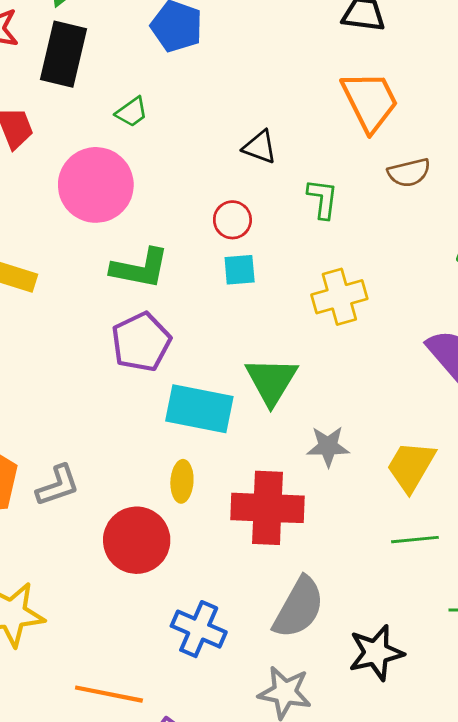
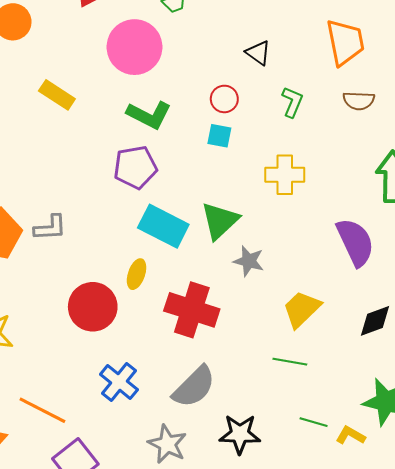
gray star: (328, 446) -> (249, 261), moved
gray L-shape: (58, 486) -> (50, 228), moved

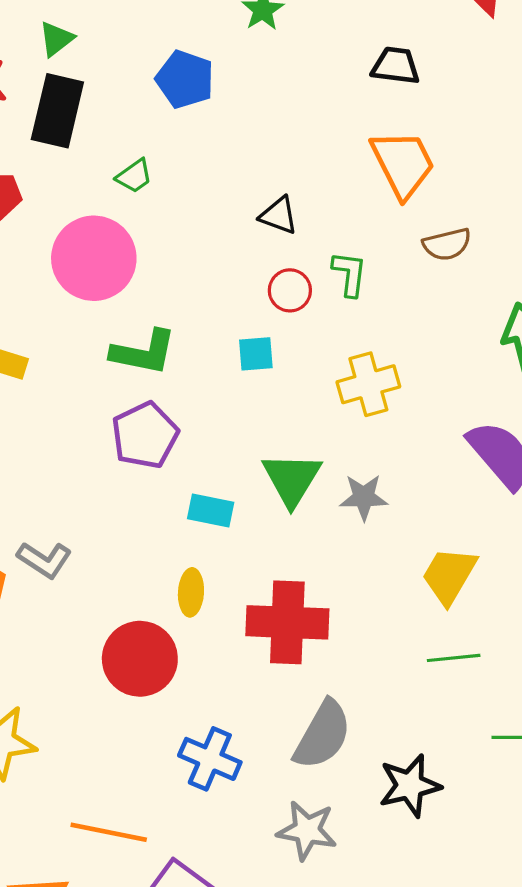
red circle: (224, 99) -> (290, 290), moved
cyan rectangle: (163, 226) -> (211, 511), size x0.6
gray L-shape: (50, 228) -> (44, 560), turned 52
gray star: (249, 261) -> (364, 497), moved

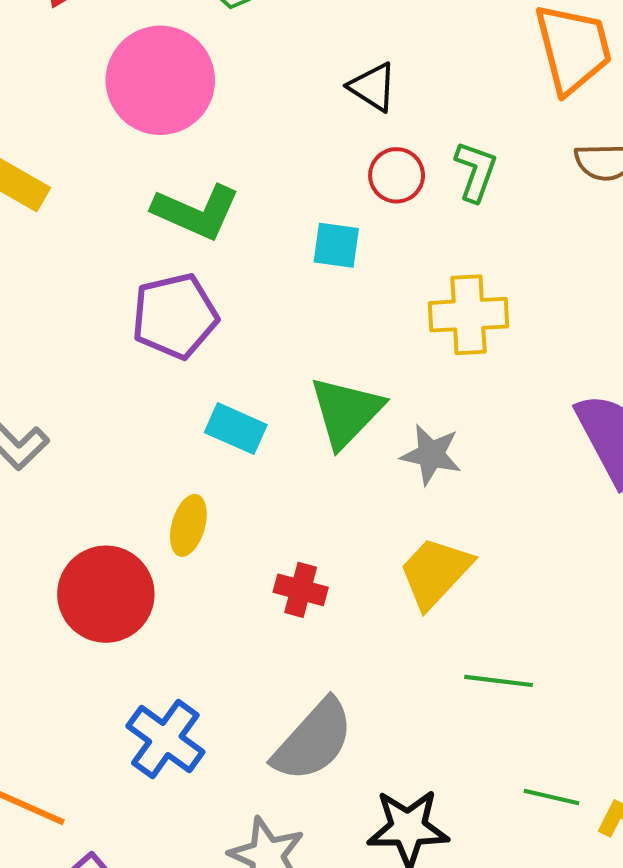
black triangle: (279, 215) -> (373, 87), moved
yellow trapezoid: (449, 575) -> (435, 572), moved
red cross: (287, 622) -> (301, 590), size x0.5

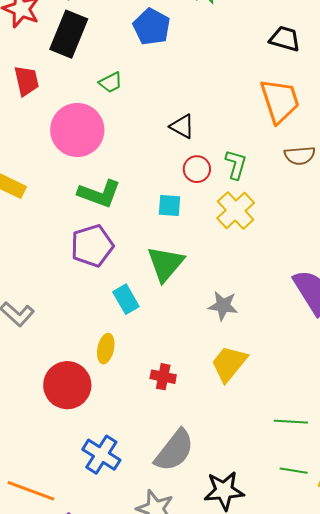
yellow cross: (468, 315) -> (236, 211), moved, turned -36
green triangle: (346, 412) -> (165, 264), moved
cyan rectangle: (236, 429) -> (126, 299), turned 40
green line: (499, 681) -> (291, 422), moved

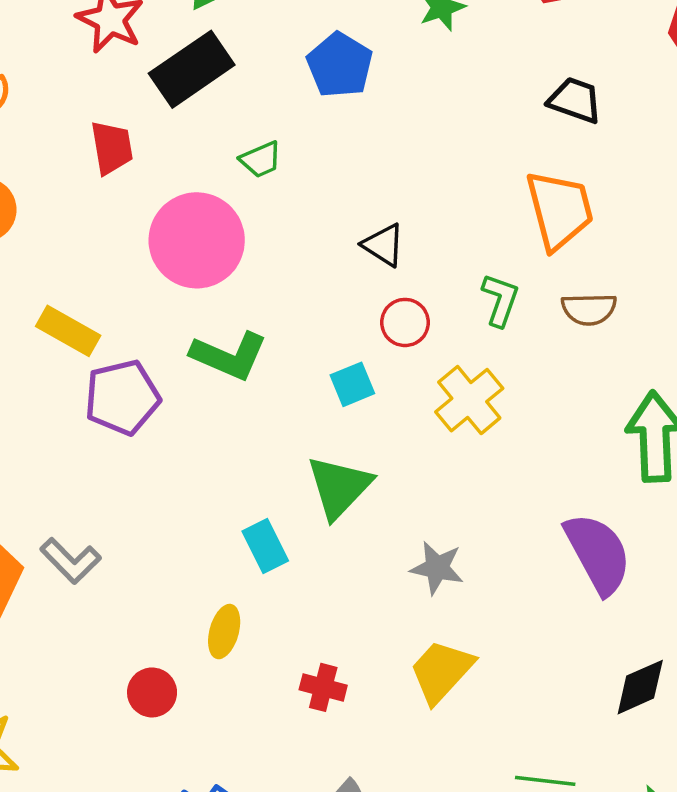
black rectangle: (69, 34) -> (192, 69), turned 30
green L-shape: (236, 164) -> (500, 300), moved
cyan square: (169, 206) -> (352, 384), turned -30
purple pentagon: (92, 246) -> (122, 397), moved
red circle: (67, 385) -> (152, 692), size x0.6

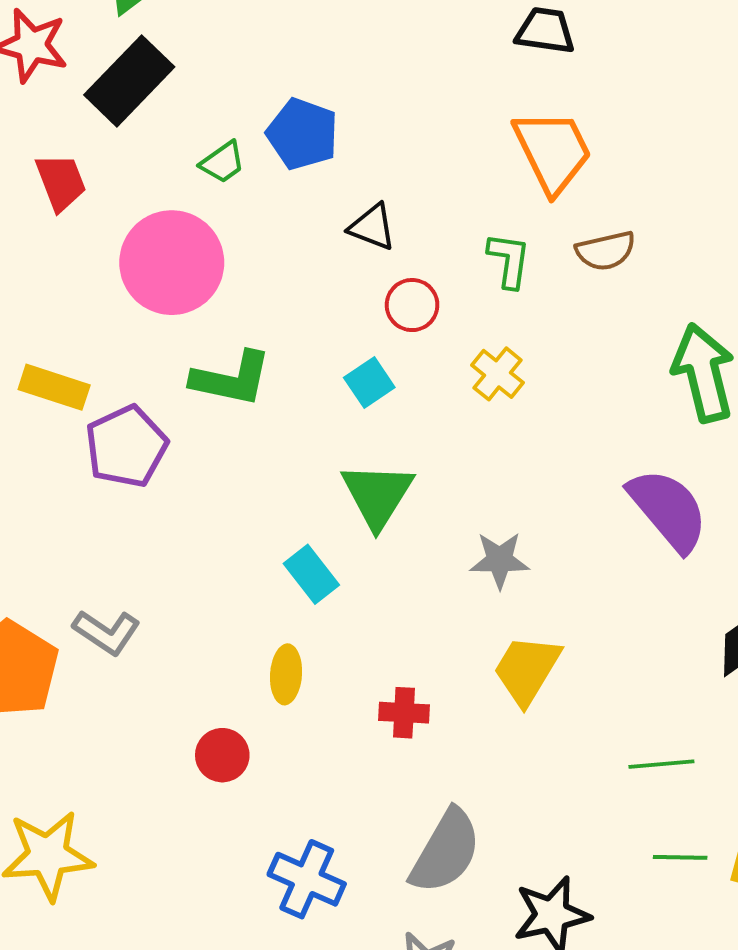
blue pentagon: (340, 65) -> (302, 134), moved
yellow cross: (469, 400) -> (498, 374), size x0.7

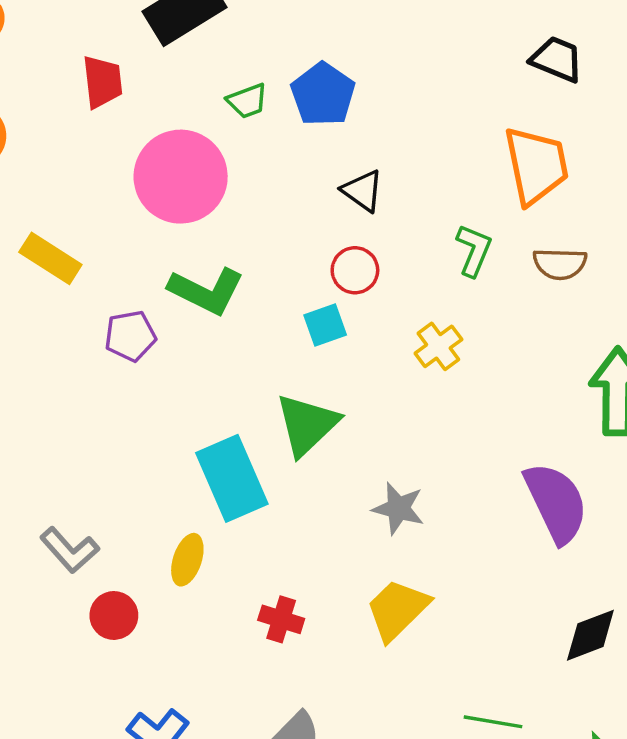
red circle: (412, 305) -> (355, 270), moved
purple pentagon: (126, 446) -> (130, 336), moved, size x0.7
cyan rectangle: (311, 574) -> (232, 478), size x1.6
gray L-shape: (107, 632) -> (70, 550), moved

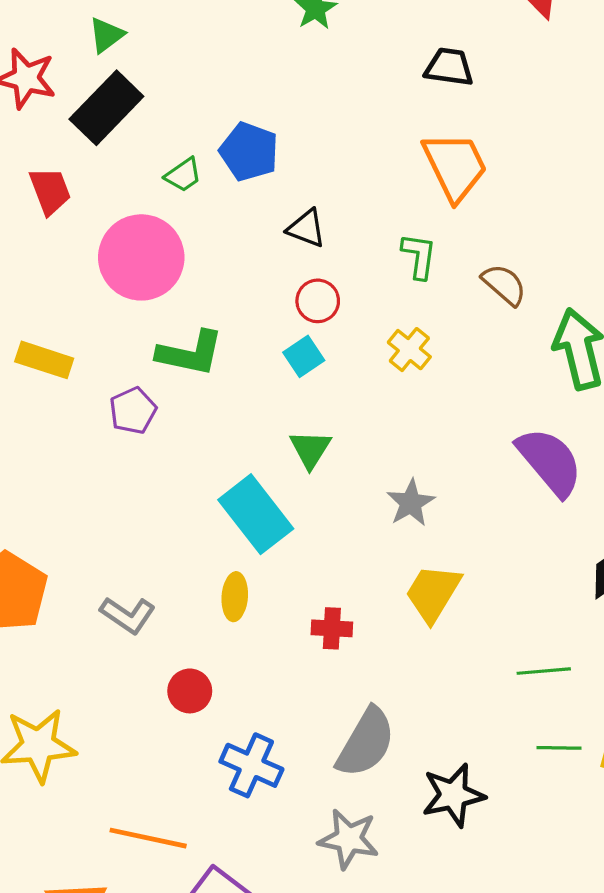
brown semicircle: (560, 264) -> (504, 285), moved, turned -126
green triangle: (307, 425) -> (310, 449), size x0.7
gray star: (398, 508) -> (411, 503), turned -30
red circle: (114, 615) -> (190, 691), moved

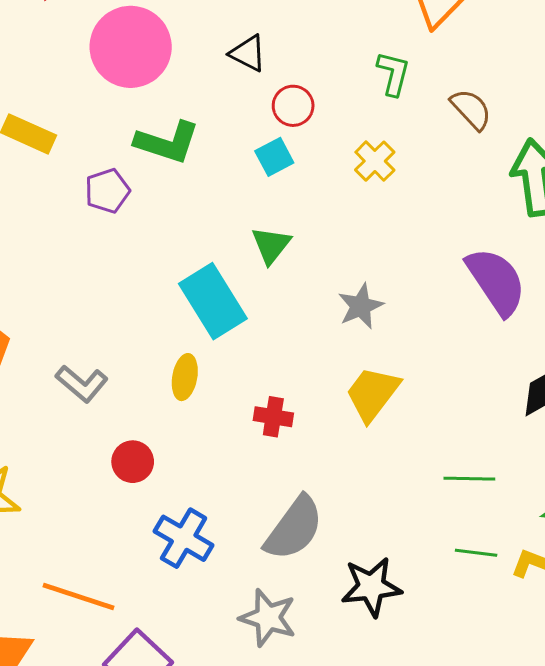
black triangle: (306, 228) -> (248, 53), moved

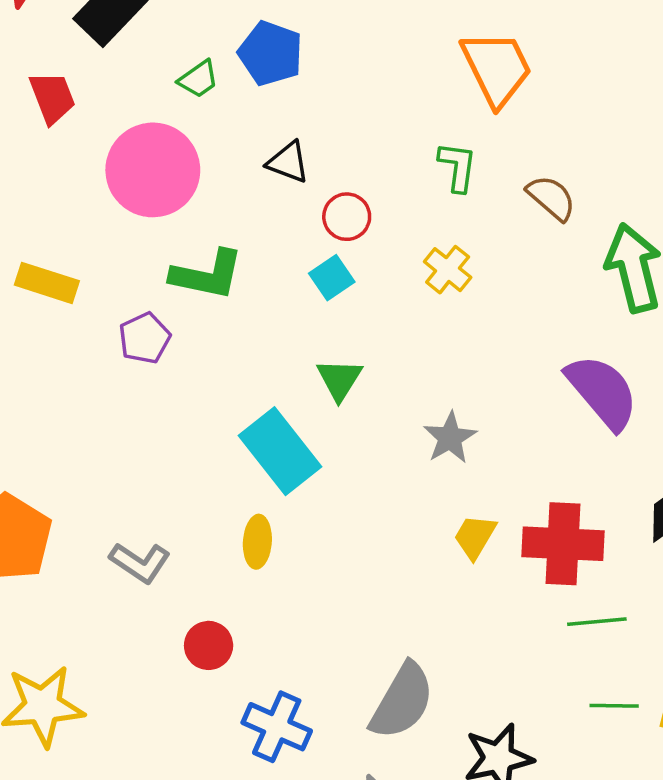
yellow trapezoid: (373, 394) -> (475, 537), size x0.7
red cross: (273, 417) -> (563, 544), moved, size x1.8

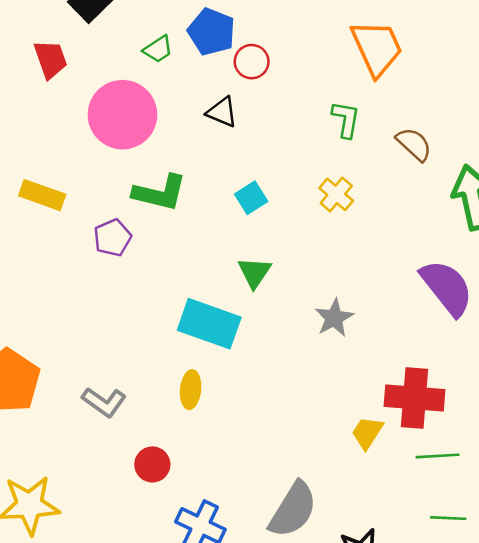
red circle: (347, 217) -> (252, 62), moved
cyan rectangle: (280, 451) -> (209, 324), turned -34
yellow trapezoid: (475, 537) -> (367, 433), moved

